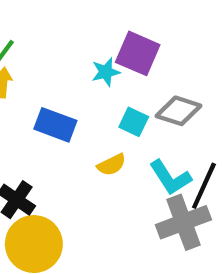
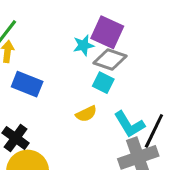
gray diamond: (179, 111) -> (110, 60), moved
blue rectangle: (55, 125) -> (27, 84), moved

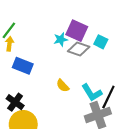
cyan square: (103, 83) -> (101, 42), moved
yellow semicircle: (86, 114) -> (63, 86), turned 72

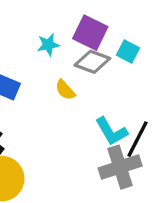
cyan star: (61, 39) -> (48, 45), moved
yellow semicircle: (63, 86) -> (65, 90), moved

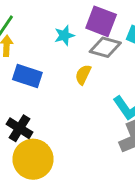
yellow semicircle: (65, 90) -> (83, 75), turned 72

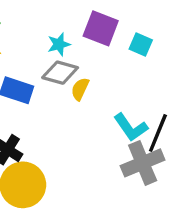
gray diamond: (105, 47) -> (60, 73), moved

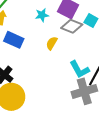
gray diamond: (60, 73) -> (72, 26), moved

